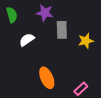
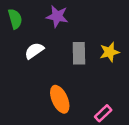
gray rectangle: (62, 30) -> (79, 53), moved

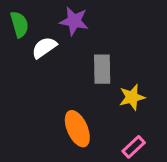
white semicircle: (34, 51) -> (44, 48), moved
yellow star: (110, 52) -> (132, 97), moved

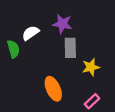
purple star: (74, 21) -> (62, 24), moved
green semicircle: (19, 24) -> (13, 49), moved

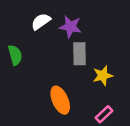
white semicircle: (30, 33) -> (41, 22), moved

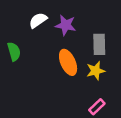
gray rectangle: (80, 54) -> (99, 44), moved
orange ellipse: (60, 100) -> (68, 62), moved

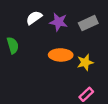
gray rectangle: (99, 44) -> (88, 23), moved, turned 66
orange ellipse: (68, 62) -> (61, 55), turned -65

